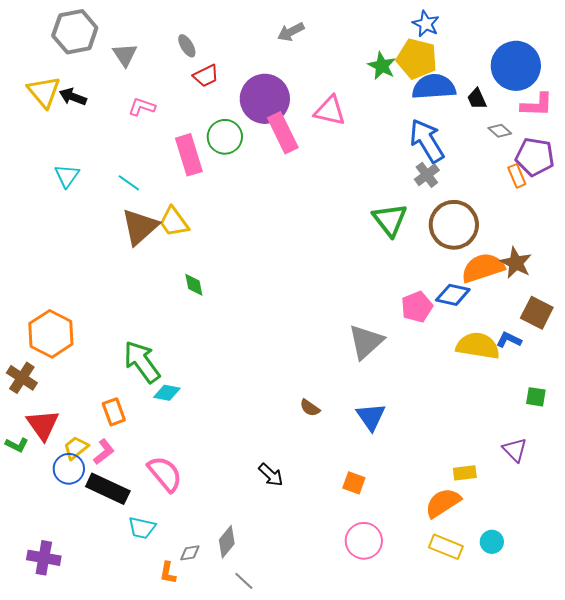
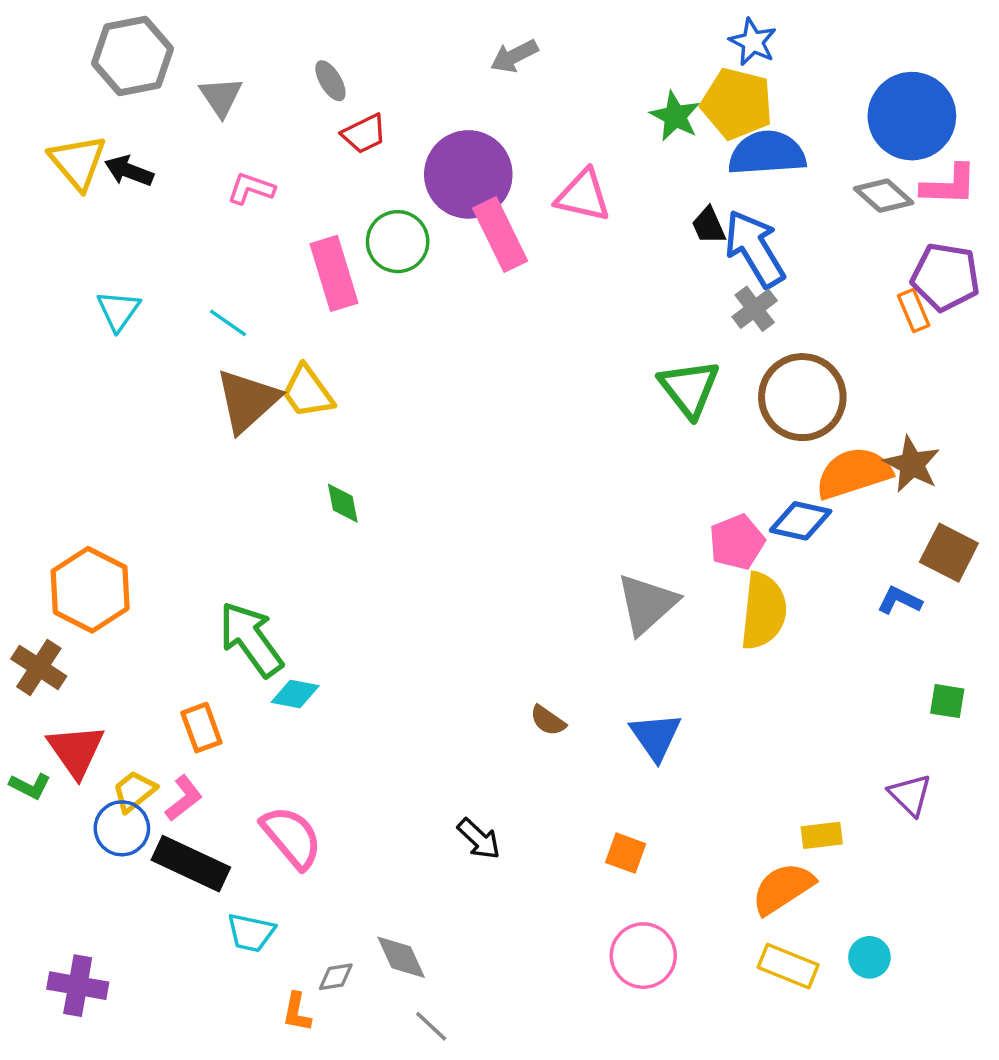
black trapezoid: (477, 99) -> (709, 226), moved
gray diamond: (500, 131) -> (884, 196), moved, size x1.4
yellow semicircle: (478, 346) -> (763, 611), moved, turned 87
gray diamond: (227, 542) -> (401, 957), turned -64

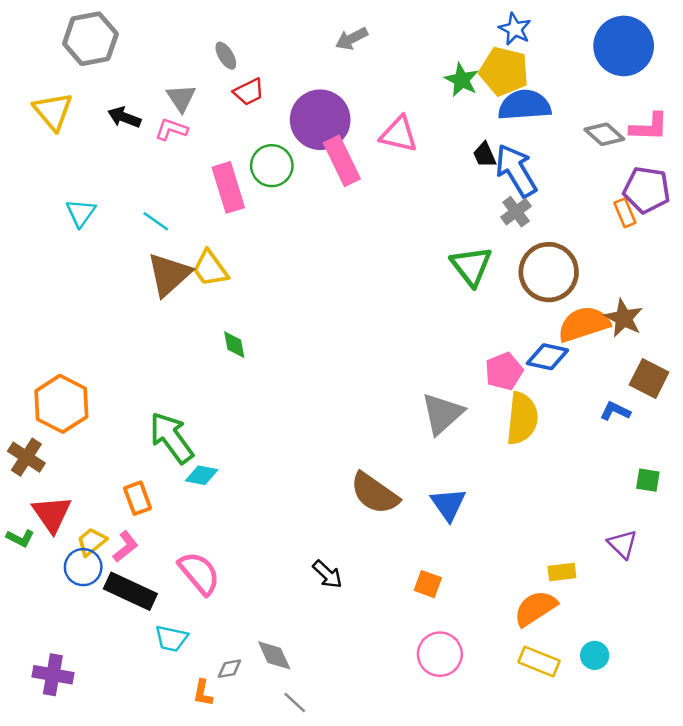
gray triangle: (221, 97) -> (181, 98), moved
blue circle: (912, 116) -> (624, 46), moved
black arrow: (129, 171) -> (124, 117), moved
brown semicircle: (548, 721) -> (375, 493), size x2.0

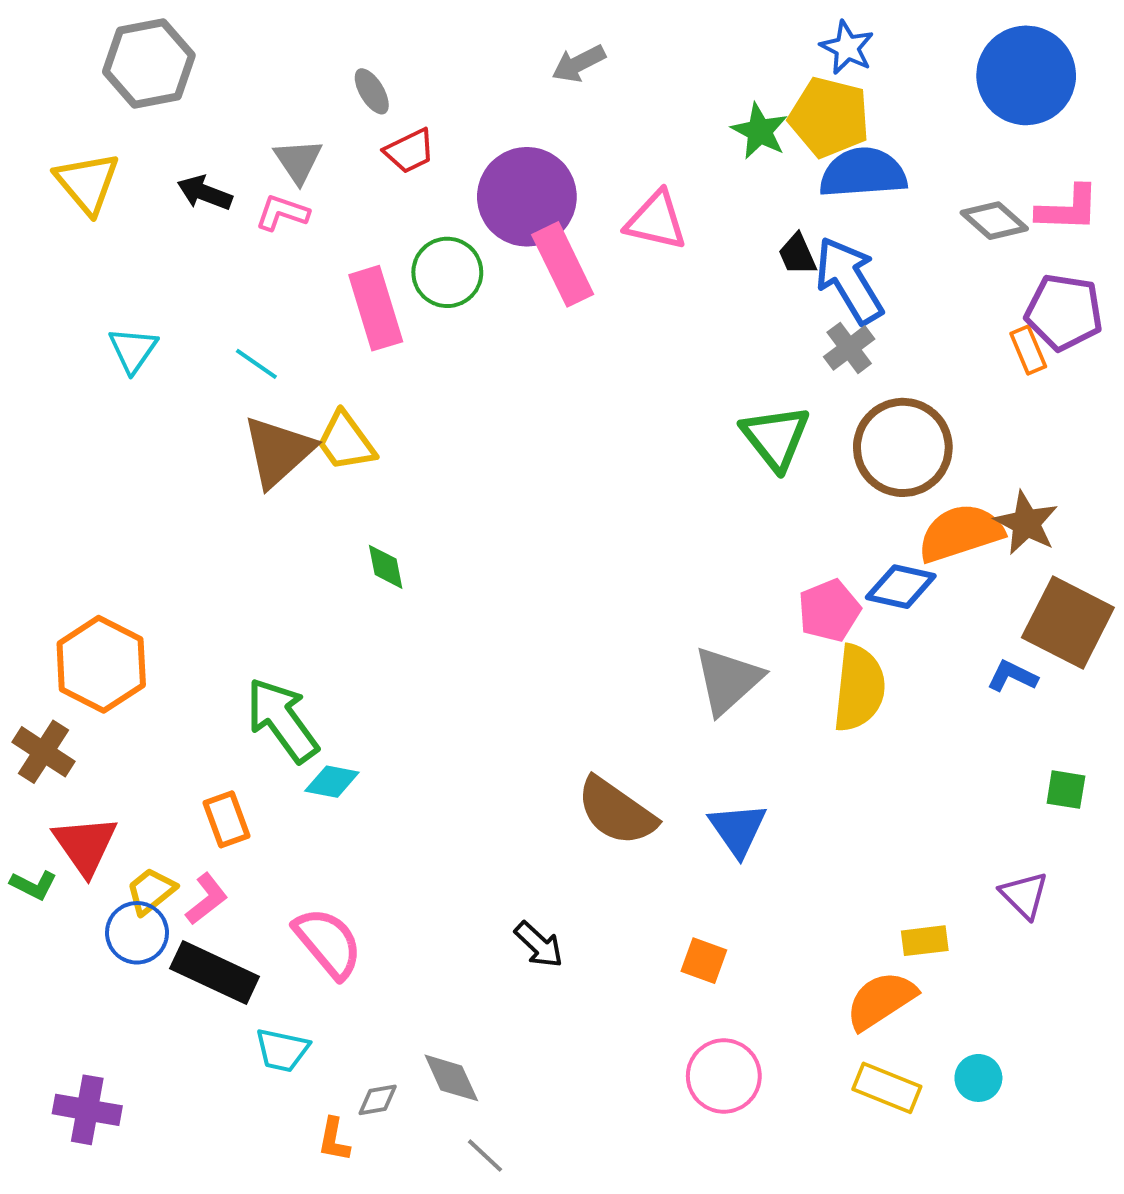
brown square: (649, 378) -> (1068, 622), size x1.4

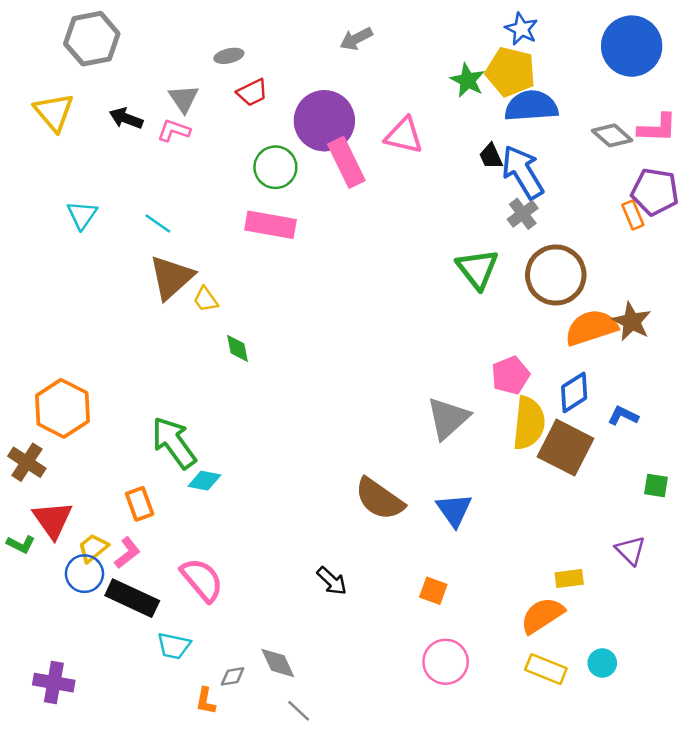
gray ellipse: (372, 91) -> (229, 56), turned -72
pink rectangle: (376, 308) -> (271, 225), moved, turned -63
yellow trapezoid: (346, 441) -> (206, 299), moved, size x0.7
blue diamond: (901, 587) -> (574, 392), moved, turned -45
brown square: (1068, 622) -> (566, 448), moved

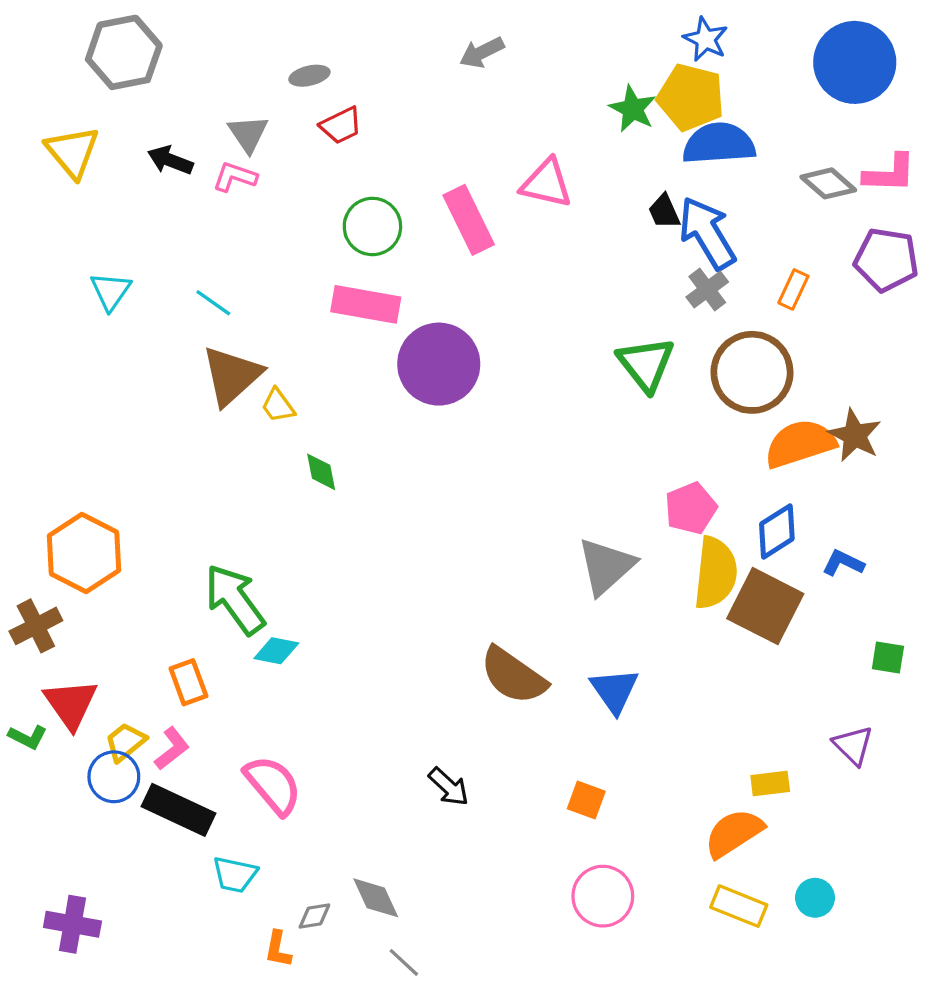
purple circle: (324, 121) -> (439, 364), moved
orange rectangle: (633, 215) -> (793, 289), moved, turned 48
brown cross: (27, 462) -> (36, 626), turned 30

